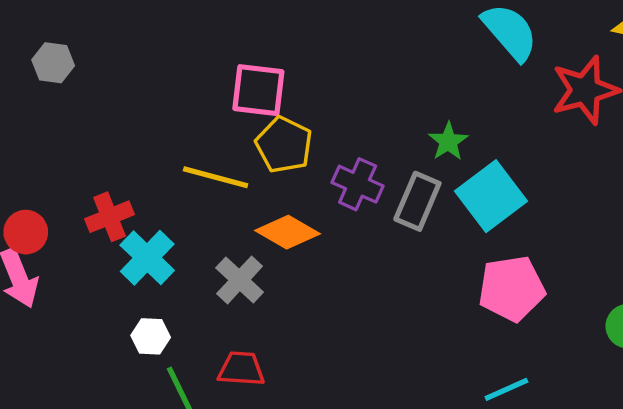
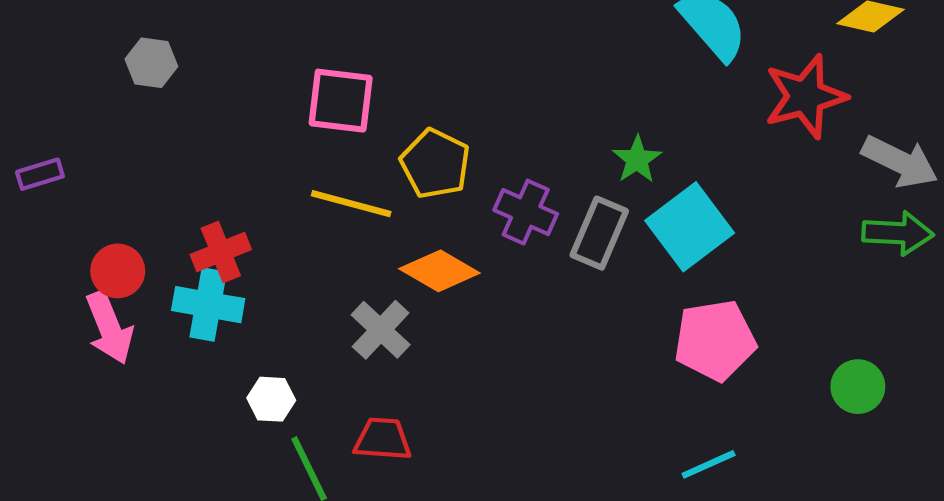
pink square: (258, 90) -> (341, 101), moved
cyan cross: (147, 258) -> (208, 305), moved, turned -34

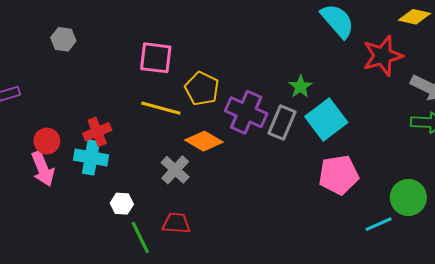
purple cross: (526, 212) -> (246, 112), size x1.4
green circle: (858, 387) -> (408, 197), size x1.4
cyan line: (709, 464) -> (379, 224), moved

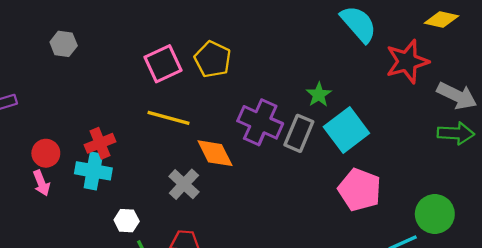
pink square: (156, 58) -> (163, 64), turned -32
yellow pentagon: (202, 89) -> (213, 59), moved
orange diamond: (204, 141) -> (215, 153), turned 33
pink arrow: (43, 169) -> (41, 183), size x0.7
pink pentagon: (339, 175) -> (360, 190), turned 30

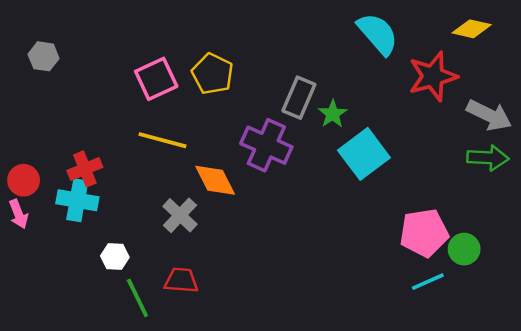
gray rectangle: (299, 133) -> (299, 98), moved
pink pentagon: (360, 190) -> (424, 233), moved, turned -30
green circle: (435, 214) -> (464, 249), size x0.7

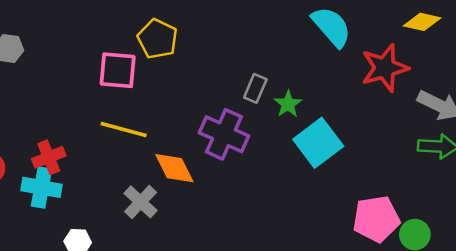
yellow pentagon: (213, 74) -> (157, 39), moved
pink square: (156, 79) -> (118, 70), turned 30
gray rectangle: (299, 98) -> (255, 88), size x0.7

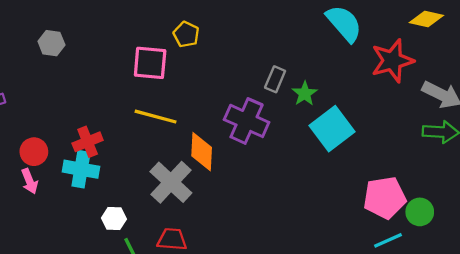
yellow pentagon: (157, 39) -> (186, 34), size x0.7
orange diamond: (174, 168) -> (202, 152), turned 30
gray cross: (141, 202) -> (171, 182), size x1.4

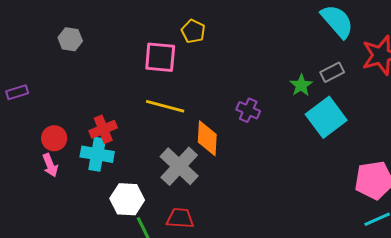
gray rectangle: (275, 79) -> (332, 72), moved, turned 40
purple cross: (247, 121) -> (248, 110), size x0.6
white hexagon: (114, 219) -> (127, 199), size x1.5

